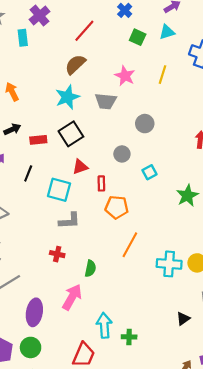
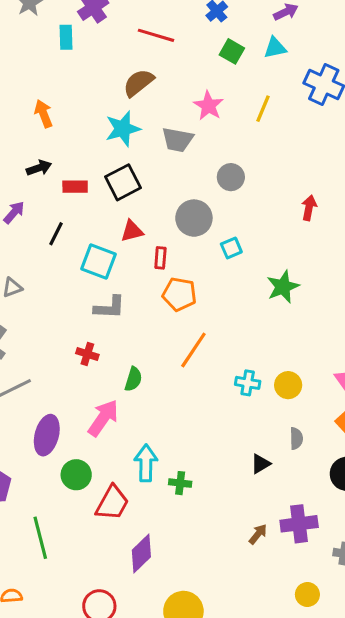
red line: (84, 31) -> (156, 35), turned 60
gray circle: (122, 154) -> (194, 218), size x1.5
cyan cross: (169, 264) -> (248, 383), size x0.7
green circle: (31, 347) -> (76, 475), moved

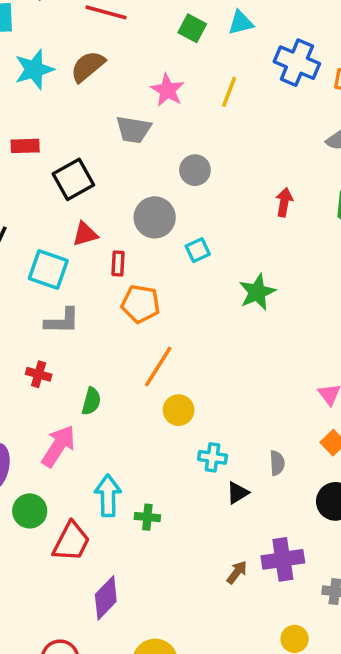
cyan star: (123, 129) -> (34, 69), moved
red rectangle: (75, 187) -> (25, 146), moved
cyan cross: (248, 383) -> (212, 457), moved
yellow circle: (288, 385) -> (179, 410), moved

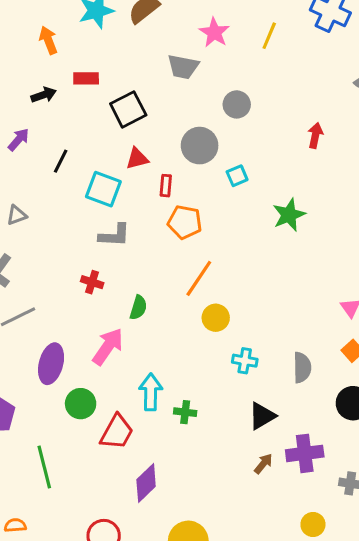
gray semicircle: (277, 463) -> (302, 367), size x1.4
black triangle: (238, 493) -> (262, 416), moved, size x1.4

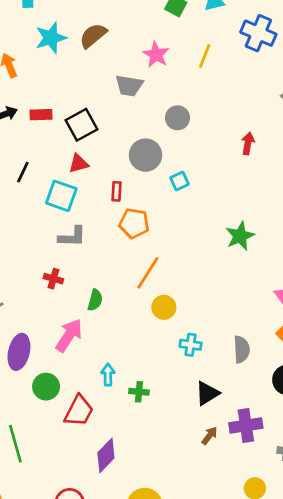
red rectangle: (86, 78) -> (41, 115), moved
red triangle: (137, 159) -> (79, 163), moved
green star: (289, 215) -> (240, 236), moved
cyan arrow: (151, 392) -> (108, 375), size x0.7

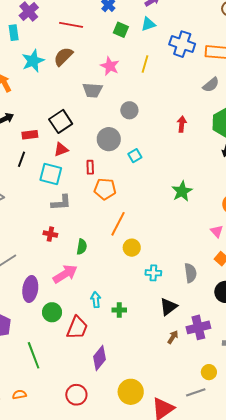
red rectangle: (41, 115) -> (30, 135), moved
pink arrow: (69, 335) -> (65, 274), turned 30

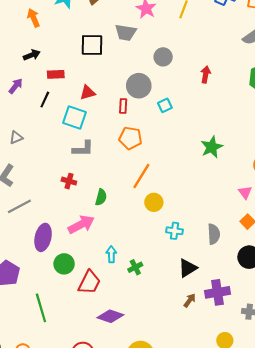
black square: (61, 121) -> (92, 45), moved, turned 30
red arrow: (182, 124) -> (206, 75), moved
red rectangle: (90, 167) -> (123, 106), moved
green cross: (119, 310) -> (135, 267), turned -32
purple diamond: (100, 358) -> (110, 316), turned 65

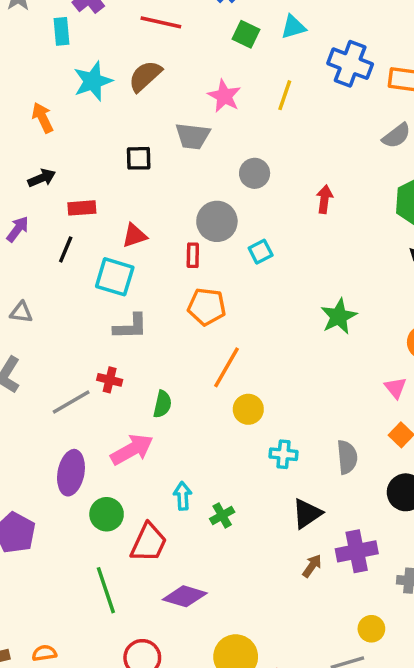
black square: (92, 45) -> (139, 158), size x0.7
gray triangle: (16, 137) -> (21, 312), turned 32
gray line: (19, 206) -> (71, 402), moved
green line: (41, 308) -> (106, 590), moved

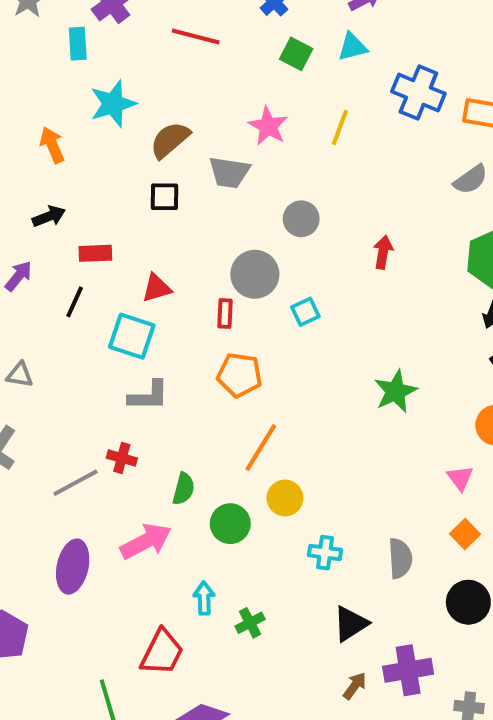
brown semicircle: (145, 76) -> (170, 140), moved
green circle: (107, 514) -> (230, 524), moved

